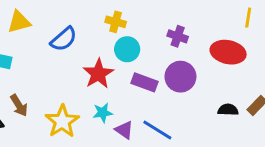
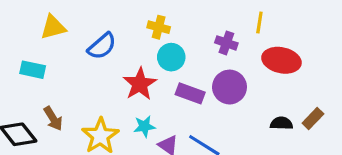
yellow line: (248, 18) -> (259, 22), moved

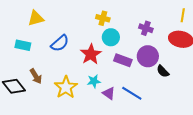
yellow line: (259, 22) -> (183, 15), moved
blue semicircle: (102, 46) -> (60, 43), moved
black semicircle: (281, 123) -> (163, 71), moved, turned -136

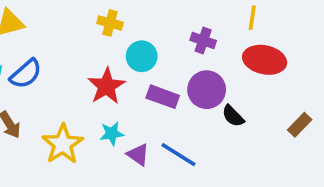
yellow line: (183, 15) -> (252, 18), moved
yellow cross: (103, 18) -> (110, 23), moved
blue semicircle: (60, 43) -> (26, 74), moved

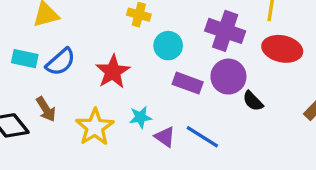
purple cross: (203, 40) -> (225, 31), size x1.6
red star: (107, 86) -> (113, 72), moved

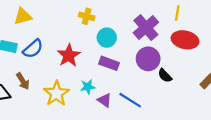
purple cross: (225, 31) -> (146, 28), turned 30
purple rectangle: (188, 83) -> (109, 63), moved

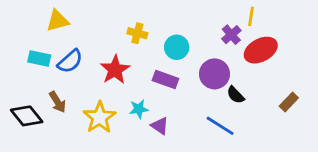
yellow cross: (87, 16) -> (137, 33), moved
purple cross: (146, 28) -> (231, 35), moved, size x0.6
cyan circle: (107, 38) -> (177, 47), moved
red ellipse: (185, 40) -> (261, 50), turned -40
blue line: (130, 100) -> (220, 126), moved

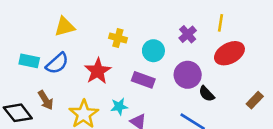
yellow triangle: (57, 21) -> (65, 27), moved
purple cross: (231, 35) -> (188, 34), moved

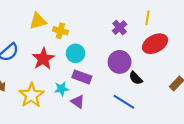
yellow triangle: (65, 27) -> (38, 21), moved
cyan circle: (153, 51) -> (75, 53), moved
purple rectangle: (143, 80) -> (82, 77), moved

